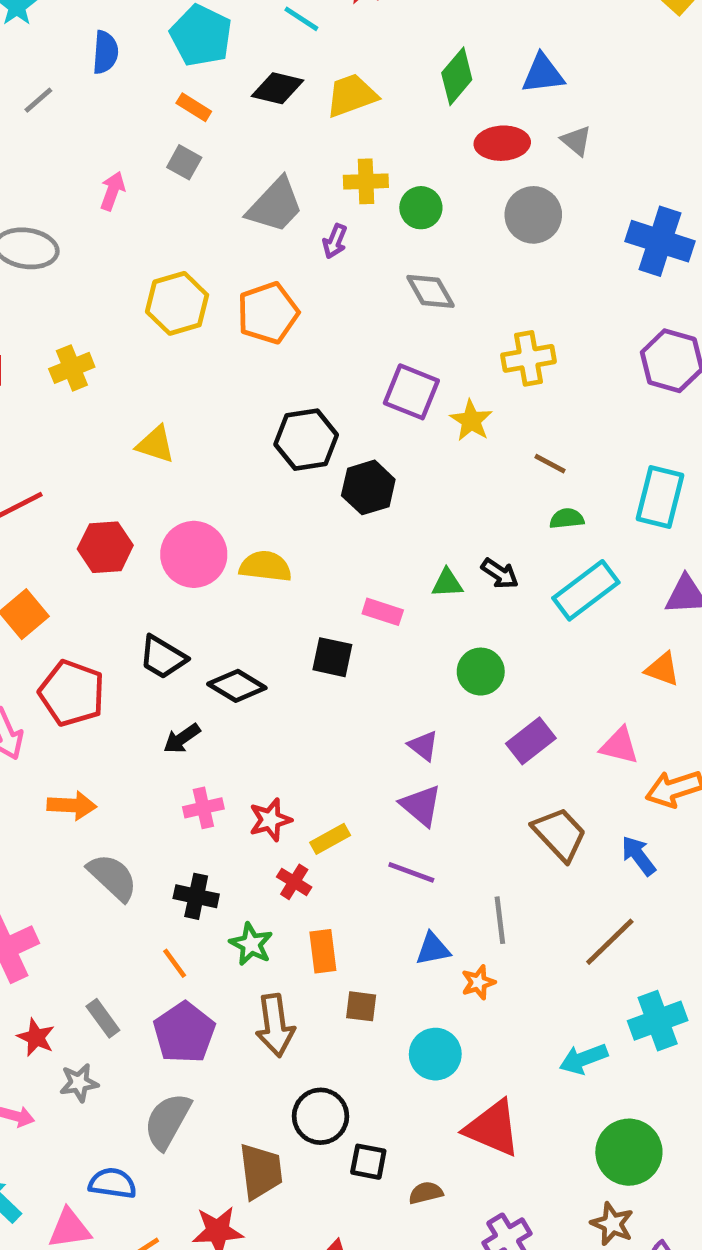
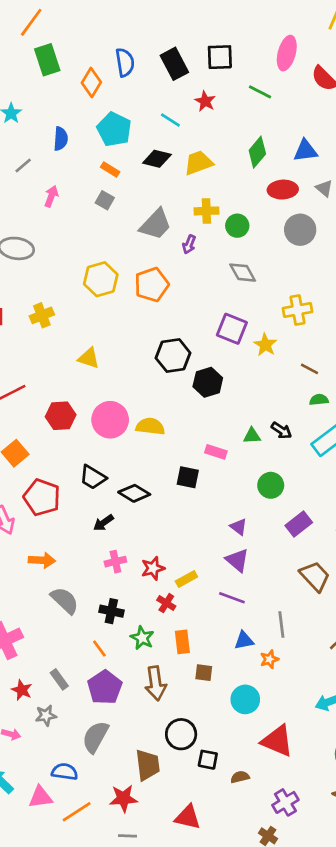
pink arrow: (112, 191) -> (51, 196), moved

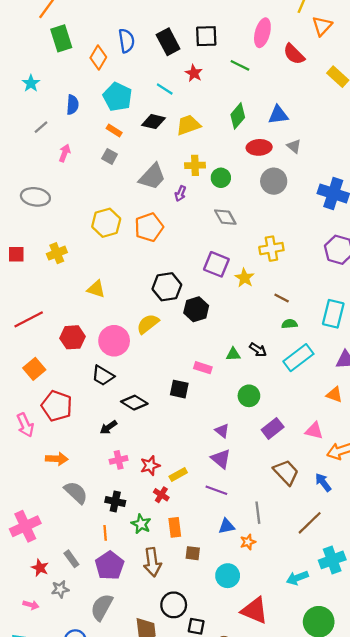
yellow semicircle: (150, 426) -> (148, 324), moved, turned -45
black trapezoid: (93, 477) -> (103, 376), moved
orange line: (99, 649) -> (105, 533), turned 32

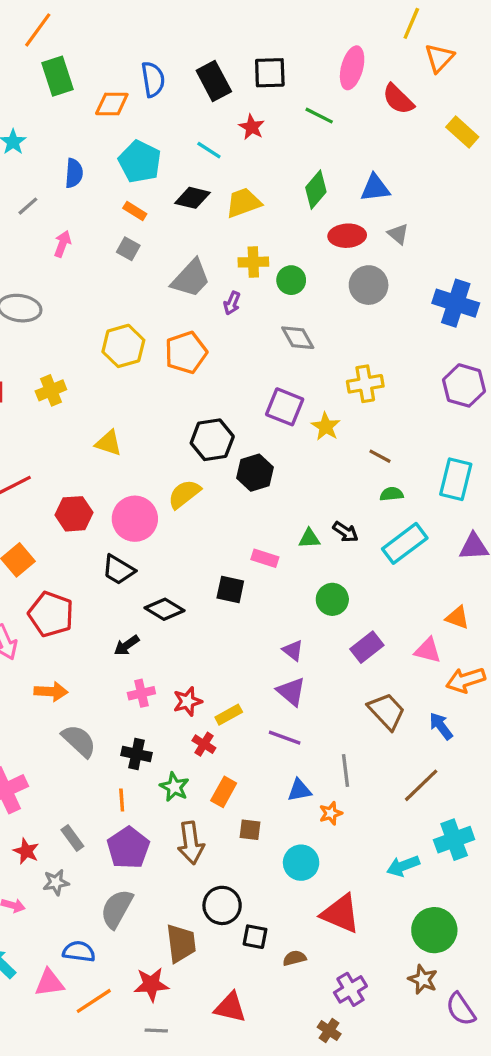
orange diamond: (98, 57) -> (112, 104), turned 60
orange triangle: (334, 395) -> (457, 617), moved
orange rectangle: (175, 527) -> (224, 792), turned 36

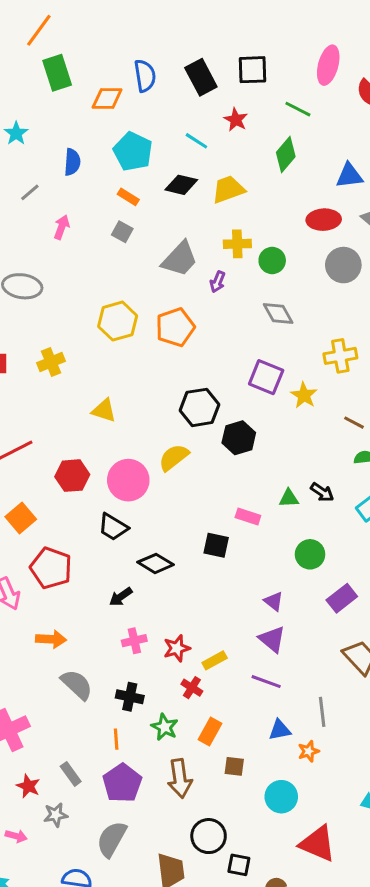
green diamond: (316, 190) -> (286, 154), moved

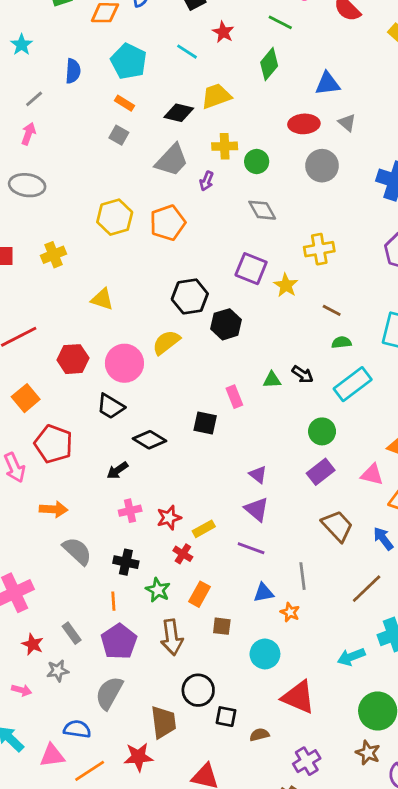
black diamond: (181, 185) -> (179, 113), moved
pink arrow: (62, 227) -> (28, 134), moved
pink rectangle: (248, 516) -> (234, 397), turned 50
green circle: (310, 554) -> (322, 431), moved
orange star: (309, 751) -> (290, 612), turned -30

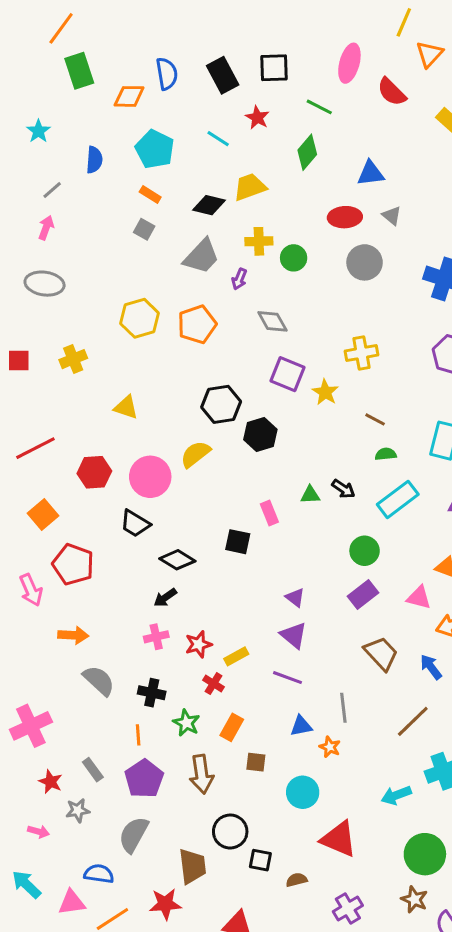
gray diamond: (262, 210) -> (272, 321), moved
black arrow: (118, 470) -> (165, 598), moved

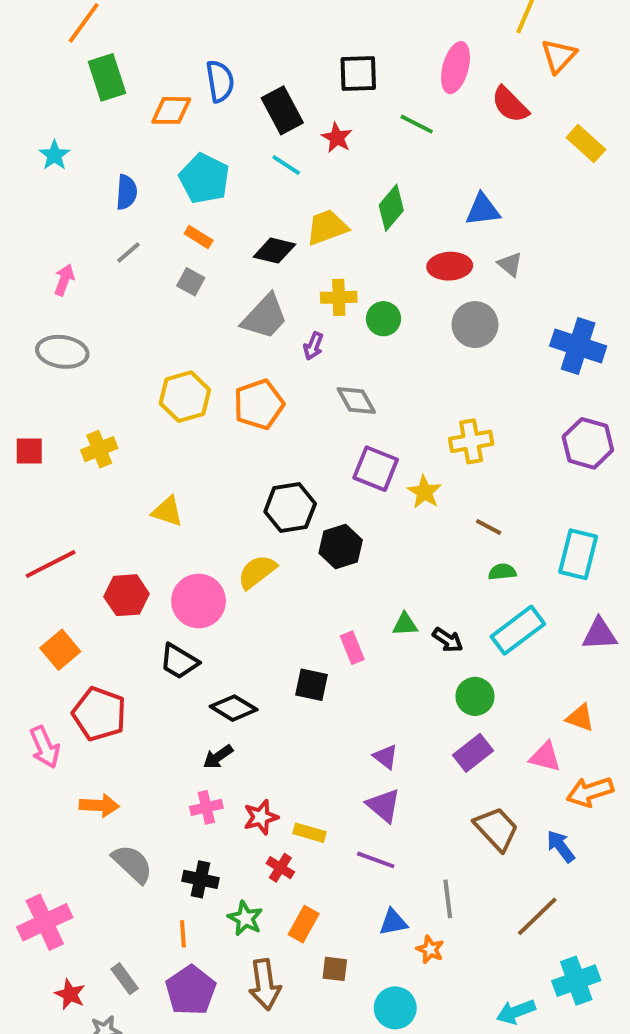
black rectangle: (223, 75) -> (282, 110), moved
green diamond: (307, 152) -> (391, 208), moved
gray line: (52, 190) -> (128, 253), moved
black arrow: (343, 489) -> (448, 640), moved
yellow rectangle: (236, 656) -> (310, 833), turned 45

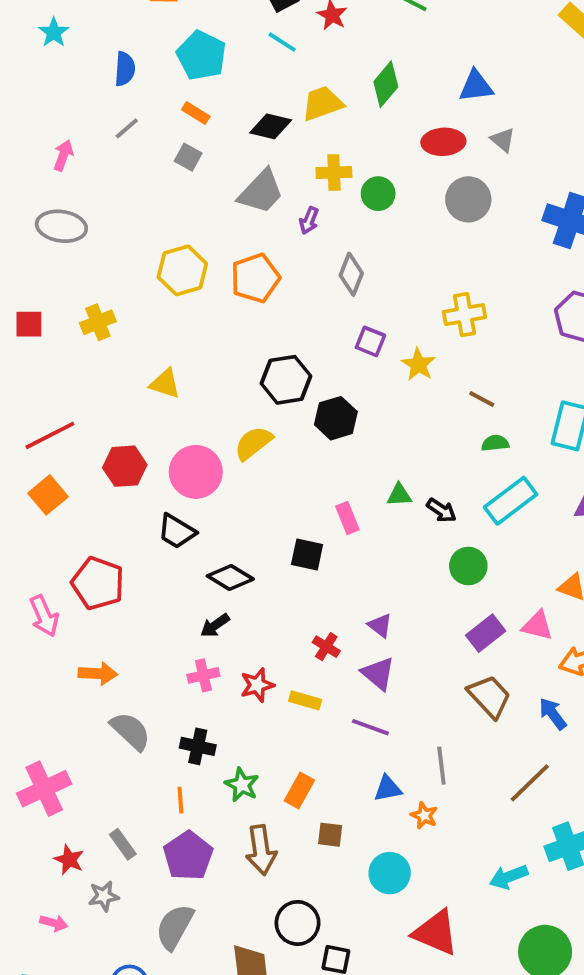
gray diamond: (356, 400) -> (351, 274), turned 51
purple square: (376, 469) -> (370, 341), size x0.7
orange square: (60, 650) -> (48, 495), moved
purple rectangle: (473, 753) -> (486, 633), moved
red cross: (280, 868) -> (326, 647), moved

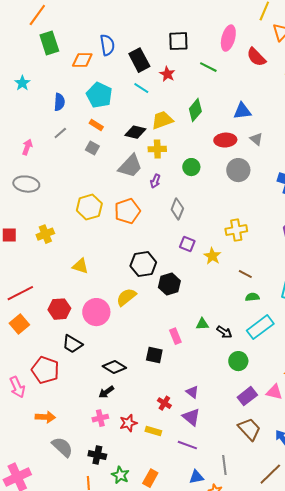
yellow cross: (334, 173) -> (157, 149), moved
black trapezoid: (177, 531) -> (72, 344), moved

